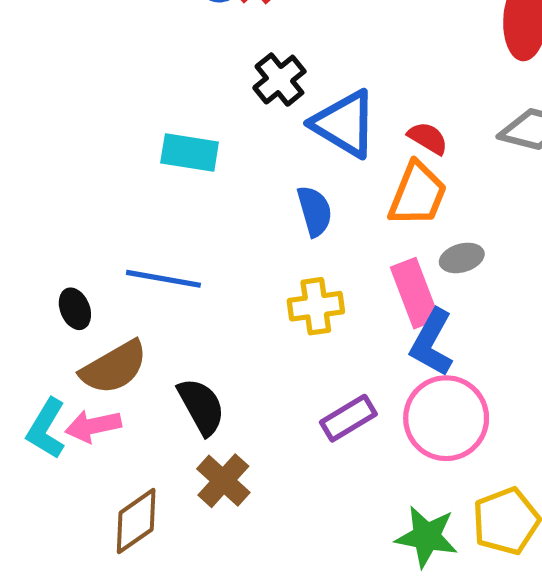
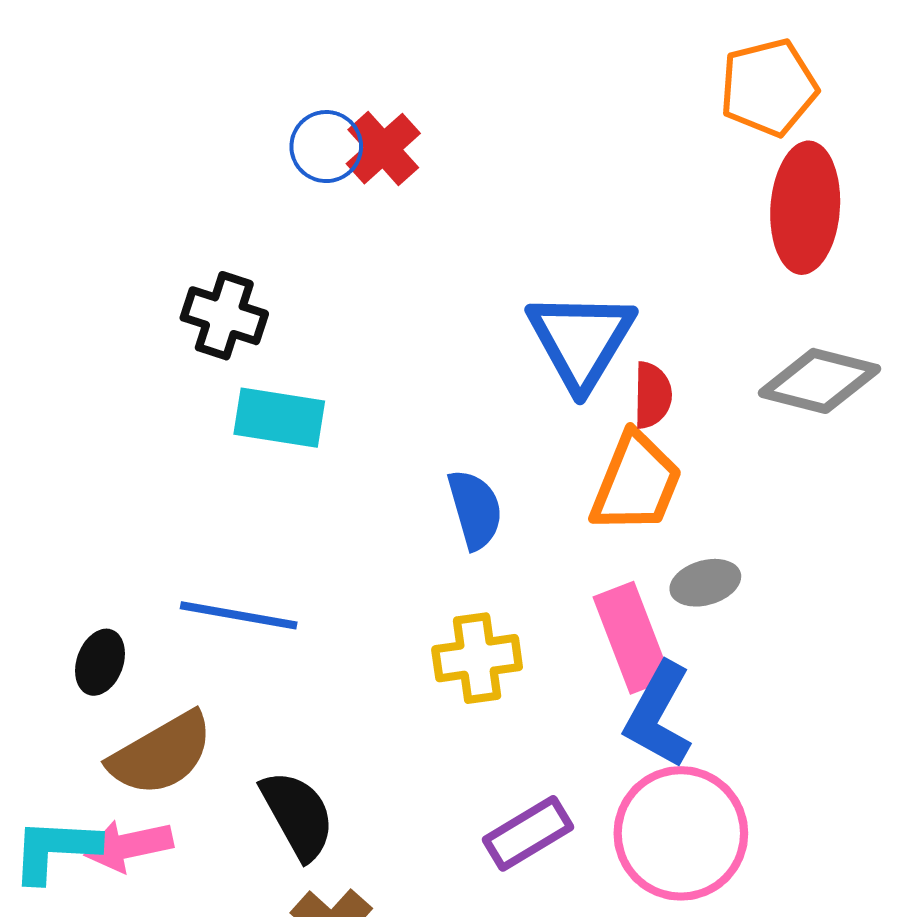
black cross: (279, 80) -> (224, 316), moved, turned -33
blue triangle: (345, 124) -> (581, 340), moved, turned 30
red semicircle: (428, 138) -> (652, 395), turned 60
black ellipse: (75, 309) -> (100, 662), turned 42
cyan L-shape: (46, 429) -> (55, 850), turned 62

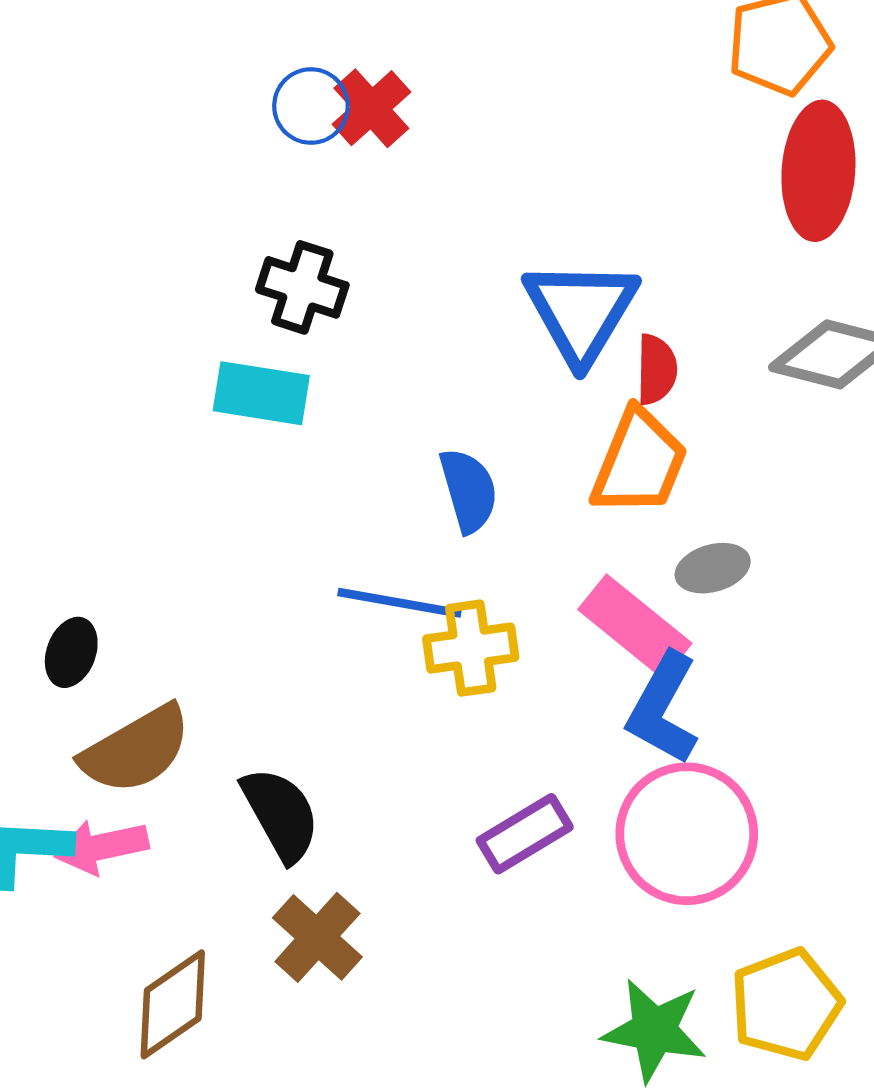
black cross: (224, 316) -> (302, 287), moved
blue line: (239, 615) -> (399, 603), moved
pink rectangle: (632, 638) -> (635, 626), turned -30

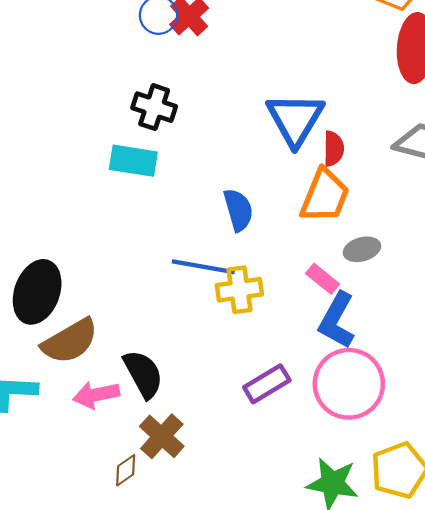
pink rectangle: (635, 626) -> (323, 279), size x0.6
black ellipse: (71, 652) -> (37, 292), size x1.8
pink arrow: (101, 847) -> (96, 395), moved
brown diamond: (173, 1004) -> (126, 470), moved, size x0.6

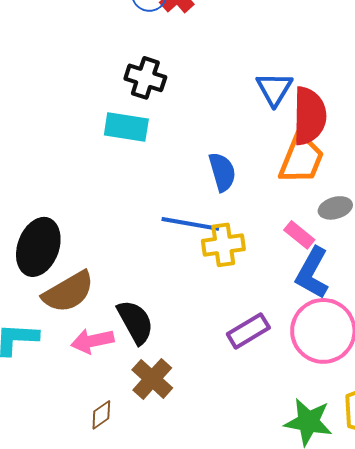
blue triangle: (295, 119) -> (274, 89), size x0.7
red semicircle: (334, 149) -> (309, 116), size x1.8
brown diamond: (126, 470) -> (101, 415), moved

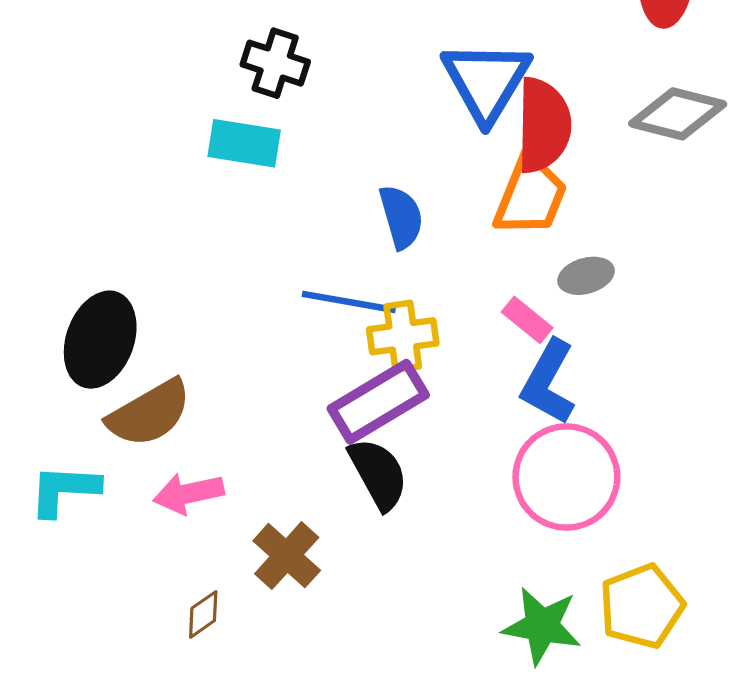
blue triangle: (274, 89) -> (486, 81), size x1.5
black semicircle: (135, 322) -> (378, 474), moved
purple rectangle: (248, 331) -> (378, 402), moved, size x1.4

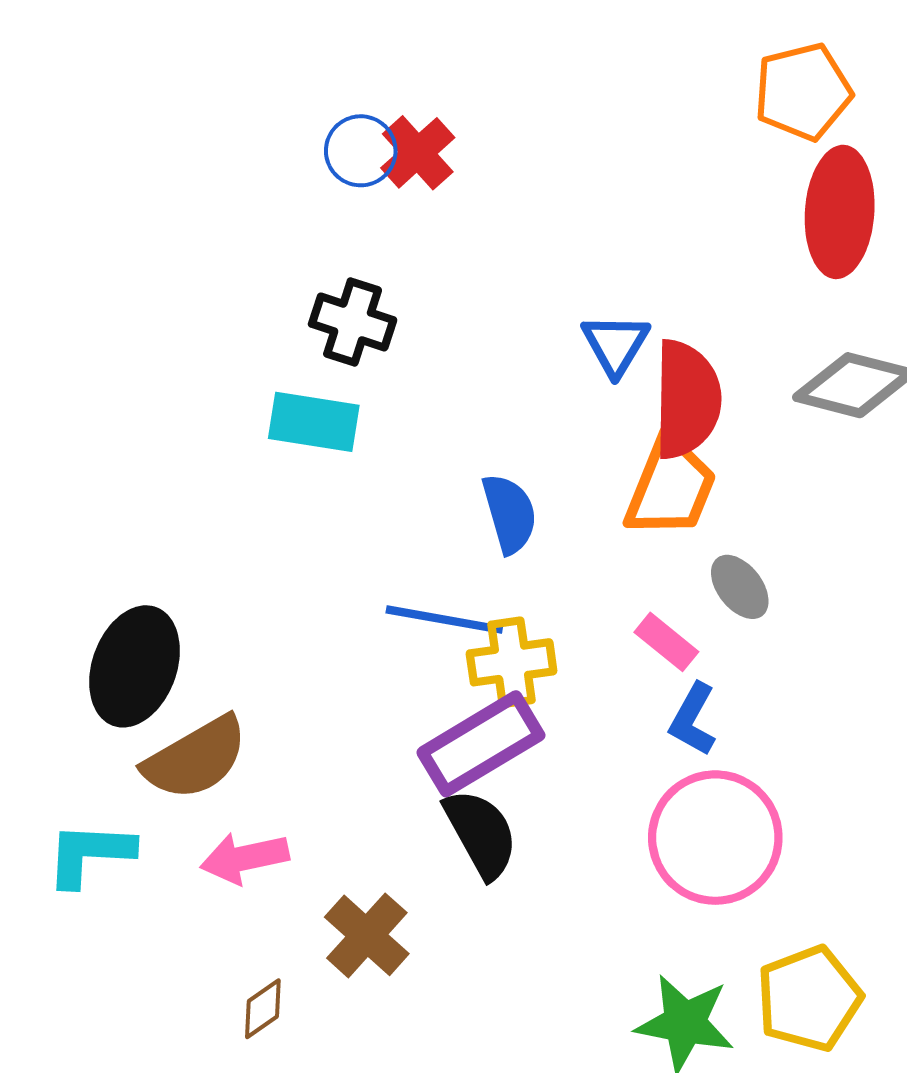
blue triangle: (486, 81) -> (615, 344), size x0.6
gray ellipse: (586, 276) -> (740, 587), turned 68
blue L-shape: (548, 382) -> (693, 719), size x0.7

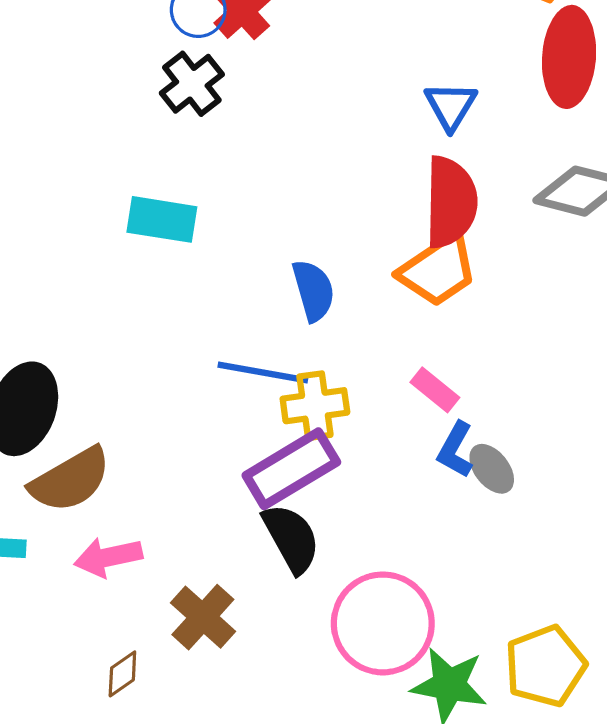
black cross: (353, 322) -> (192, 84), moved, turned 34
blue triangle: (615, 344) -> (451, 106), moved
orange trapezoid: (670, 487) -> (438, 270), turned 34
gray ellipse: (740, 587) -> (492, 469), moved
pink circle: (715, 838) -> (383, 623), moved

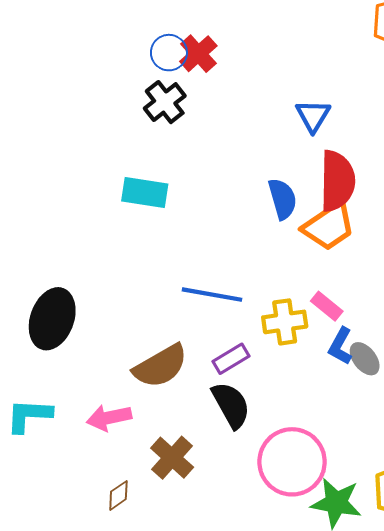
blue triangle: (451, 106) -> (313, 116), moved
blue semicircle: (313, 290) -> (283, 199), moved
yellow cross: (315, 406) -> (285, 322), moved
purple rectangle: (291, 469) -> (231, 359), size x0.6
brown semicircle: (70, 480) -> (161, 366), moved

